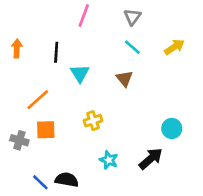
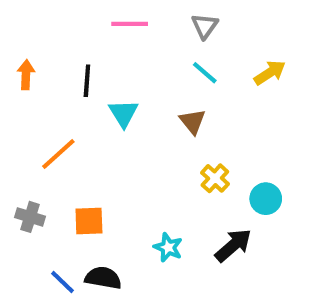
pink line: (84, 16) -> (130, 24), turned 70
yellow cross: (93, 121) -> (215, 178), moved, turned -30
orange square: (46, 130) -> (89, 221), moved

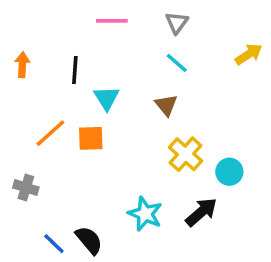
yellow arrow: (270, 73) -> (249, 54), moved
yellow cross: (215, 178) -> (185, 154), size x1.4
orange square: (89, 221) -> (91, 138), moved
cyan star: (168, 247) -> (145, 214), size x1.4
black semicircle: (103, 278) -> (89, 240), turned 40

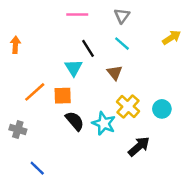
black line: (75, 70) -> (88, 48), moved, turned -36
cyan circle: (229, 172) -> (162, 109), moved
cyan star: (145, 214) -> (104, 123), moved
black semicircle: (89, 240) -> (75, 121), moved

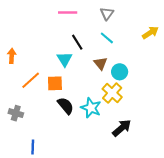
orange arrow: (15, 45) -> (12, 56), moved
cyan circle: (162, 109) -> (120, 72), moved
blue line: (37, 168) -> (33, 147), turned 48

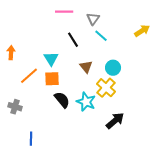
gray triangle: (107, 14) -> (93, 19), moved
cyan triangle: (65, 59) -> (51, 59), moved
brown triangle: (101, 63) -> (86, 67), moved

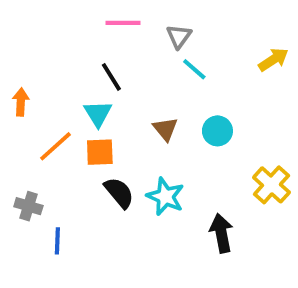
black line: (73, 40) -> (111, 77), moved
yellow cross: (106, 88) -> (271, 185), moved
black arrow: (115, 121) -> (221, 233), turned -60
blue line: (31, 139) -> (57, 241), moved

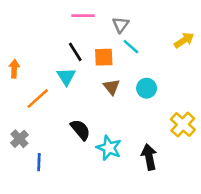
orange square: (100, 152) -> (104, 57), moved
cyan star: (165, 196) -> (109, 148), moved
gray cross: (28, 206) -> (19, 139), turned 30

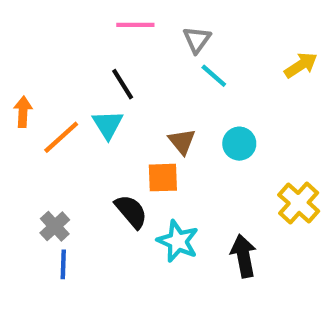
orange square: (104, 57) -> (163, 178), moved
orange line: (38, 99) -> (61, 137), moved
gray cross: (19, 139) -> (55, 226), moved

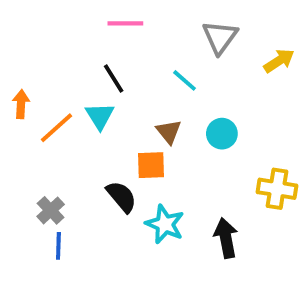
gray triangle: (197, 40) -> (220, 37), moved, size x1.4
cyan line: (214, 76) -> (184, 80), moved
yellow cross: (299, 203) -> (277, 189), turned -33

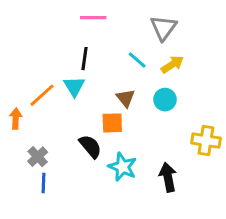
yellow arrow: (279, 61) -> (172, 64), moved
black line: (114, 78) -> (84, 59), turned 40
orange arrow: (21, 104) -> (16, 119), moved

